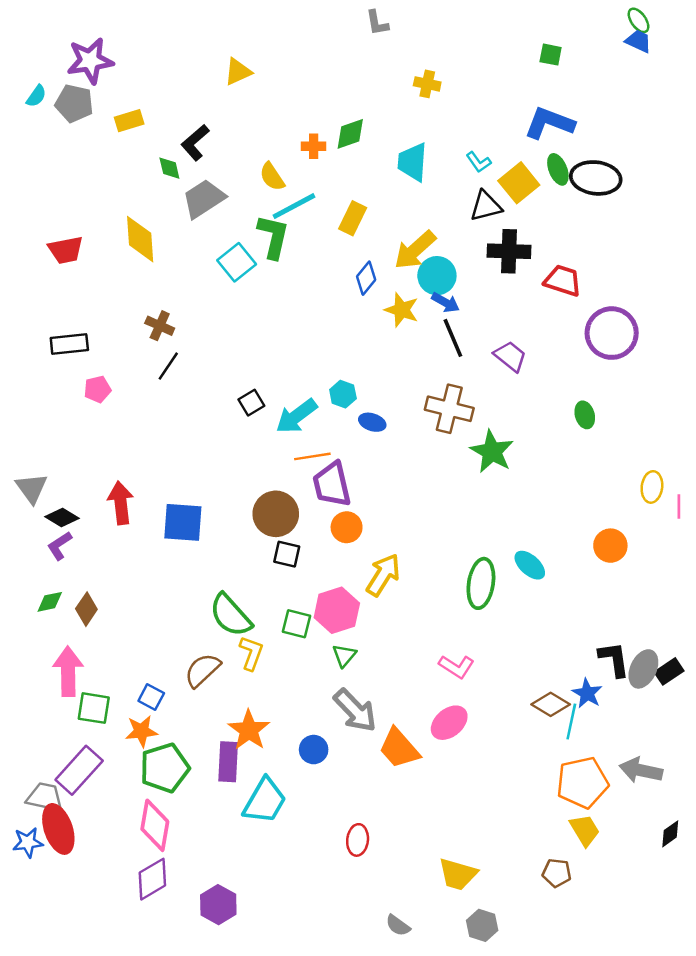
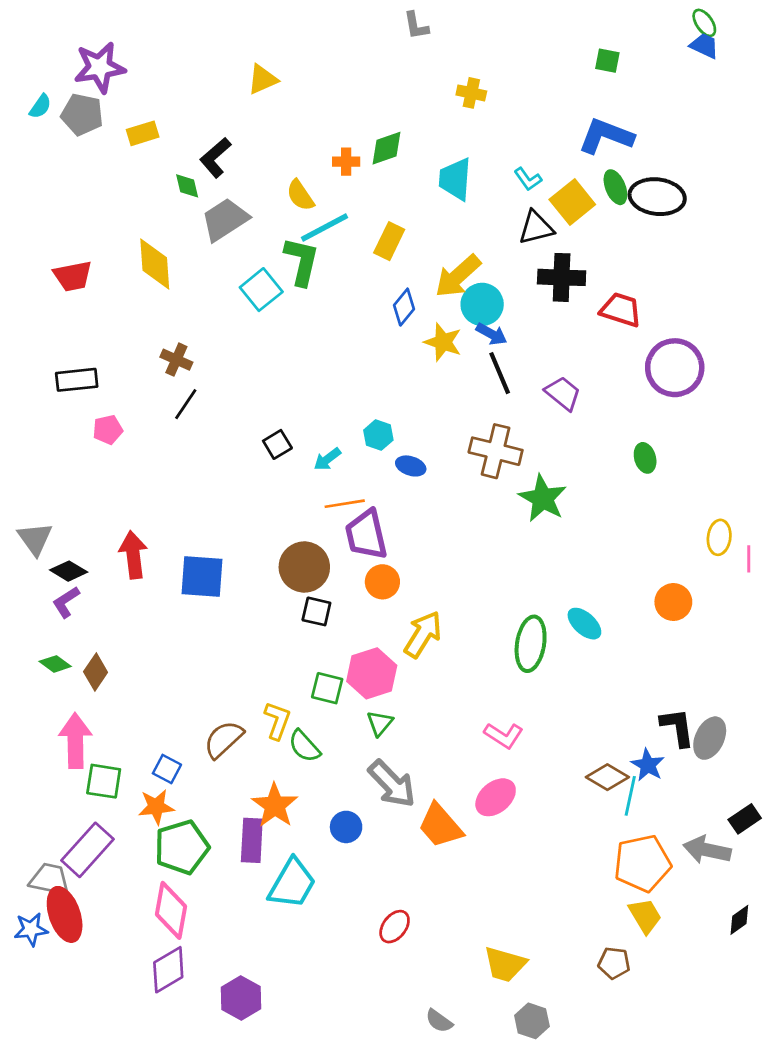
cyan arrow: (297, 416) -> (327, 459), size x0.6
green diamond: (50, 602) -> (55, 664), turned 48
green semicircle: (231, 615) -> (304, 746), moved, size x0.7
black rectangle: (669, 671) -> (745, 819), moved
red ellipse: (358, 840) -> (395, 927), turned 32

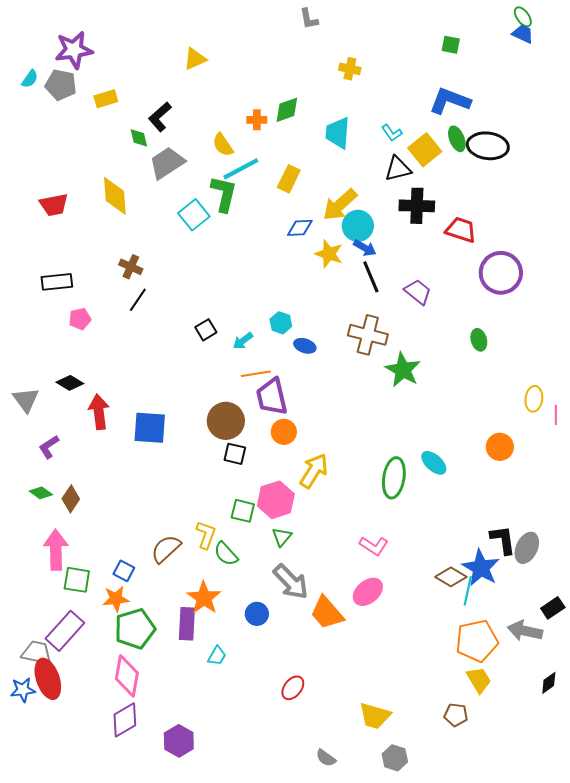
blue diamond: (404, 307) -> (300, 228), turned 48
black diamond: (69, 571) -> (70, 383), moved
blue star: (648, 765) -> (481, 568), size x1.5
cyan trapezoid: (292, 883) -> (217, 656), size x0.5

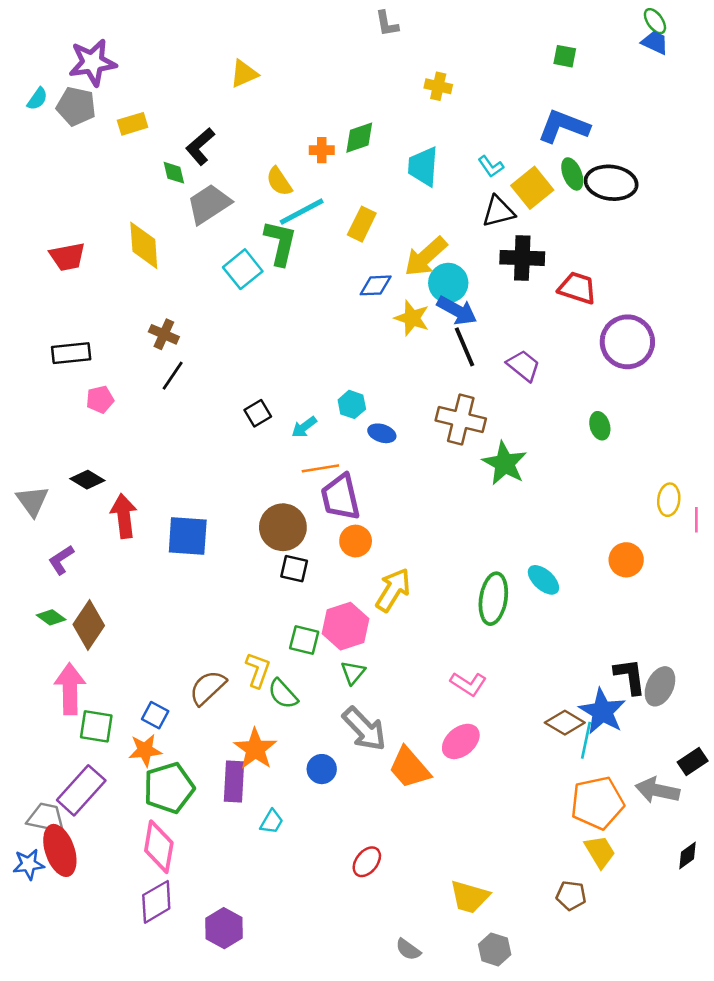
blue arrow: (365, 248) -> (457, 311), size x1.4
brown diamond: (71, 499) -> (89, 625), size x1.4

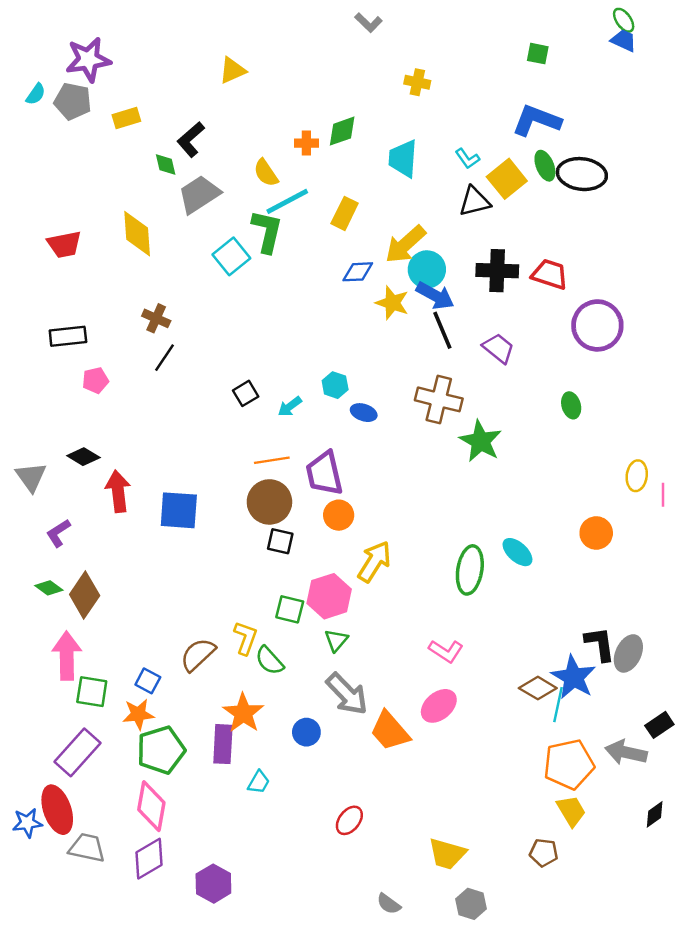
gray L-shape: (387, 24) -> (368, 23), turned -36
black cross: (522, 258) -> (497, 271), moved
orange line: (320, 468) -> (272, 460), moved
gray trapezoid: (46, 818) -> (87, 848), moved

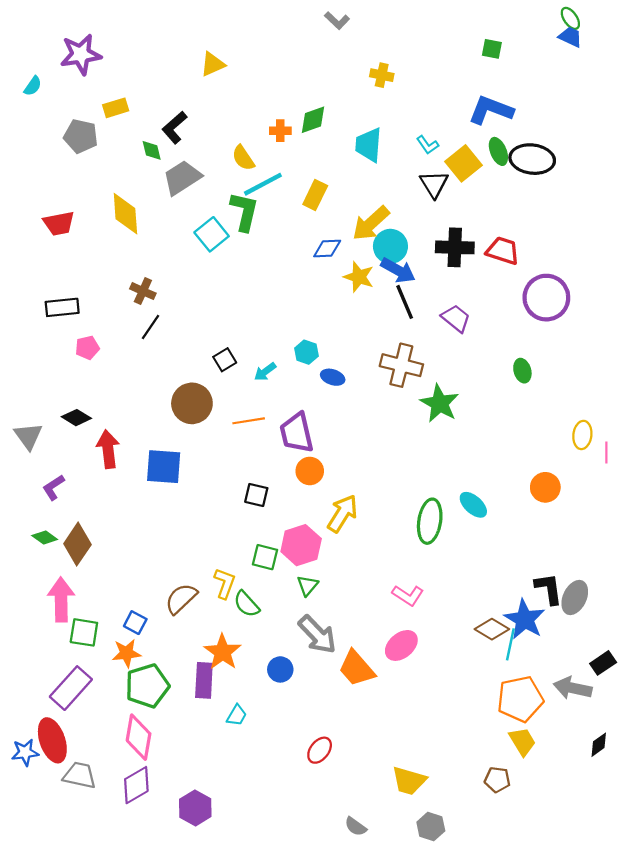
gray pentagon: (73, 101) -> (81, 136), moved
black triangle: (475, 201) -> (434, 184), turned -48
brown circle: (269, 502) -> (192, 403), moved

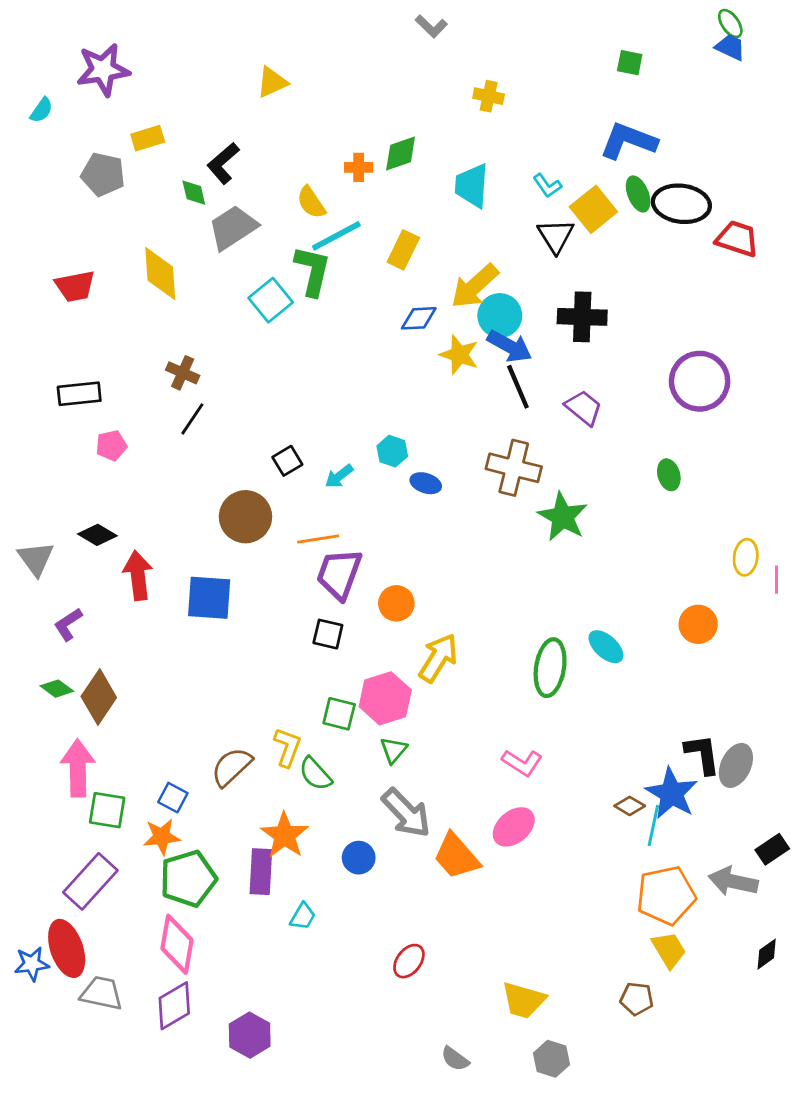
red trapezoid: (503, 251) -> (737, 239), moved
purple trapezoid: (297, 433) -> (339, 574), moved, turned 33
brown diamond: (492, 629) -> (630, 806), size x0.7

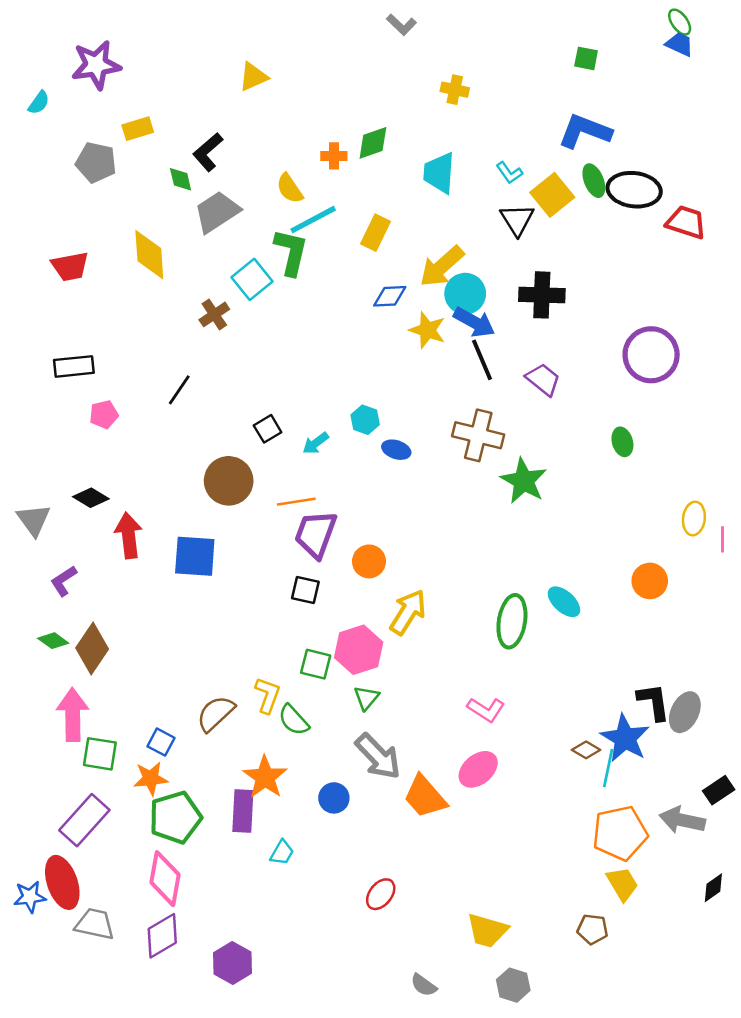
brown cross: (183, 373) -> (214, 314), moved, turned 32

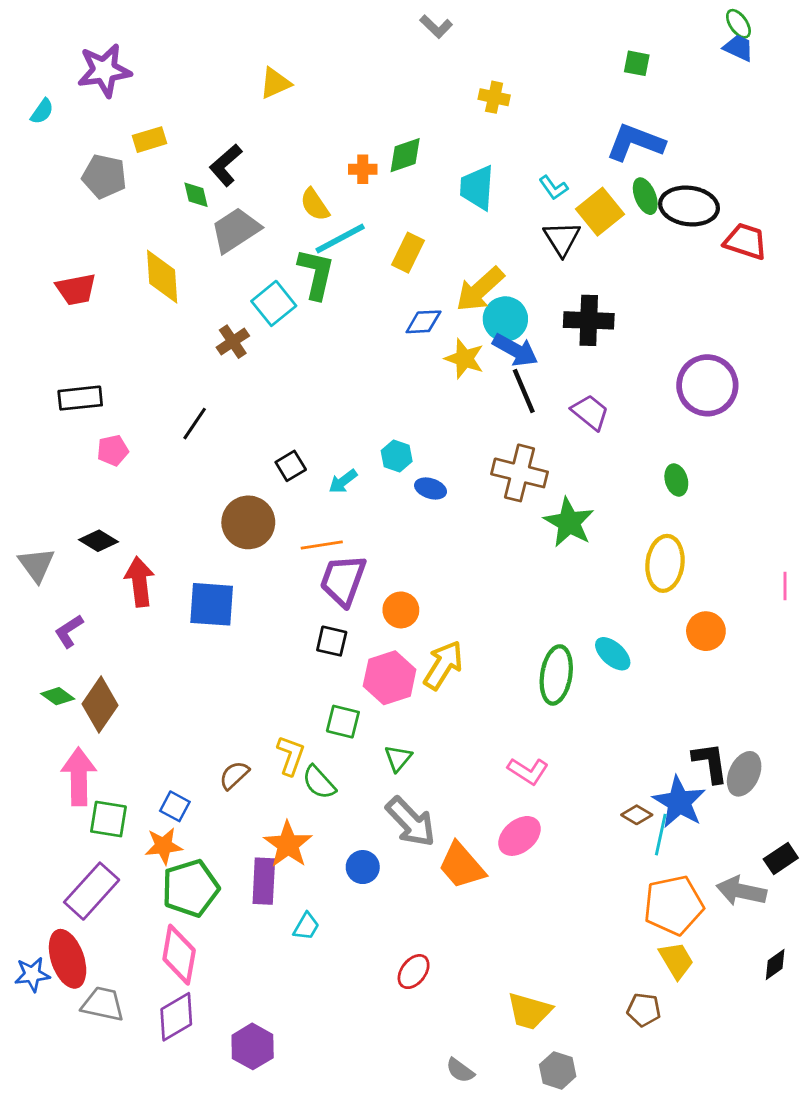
yellow ellipse: (694, 519) -> (665, 563), moved, size x1.5
pink hexagon: (359, 650) -> (390, 678), moved
brown semicircle: (216, 713) -> (234, 775), size x0.7

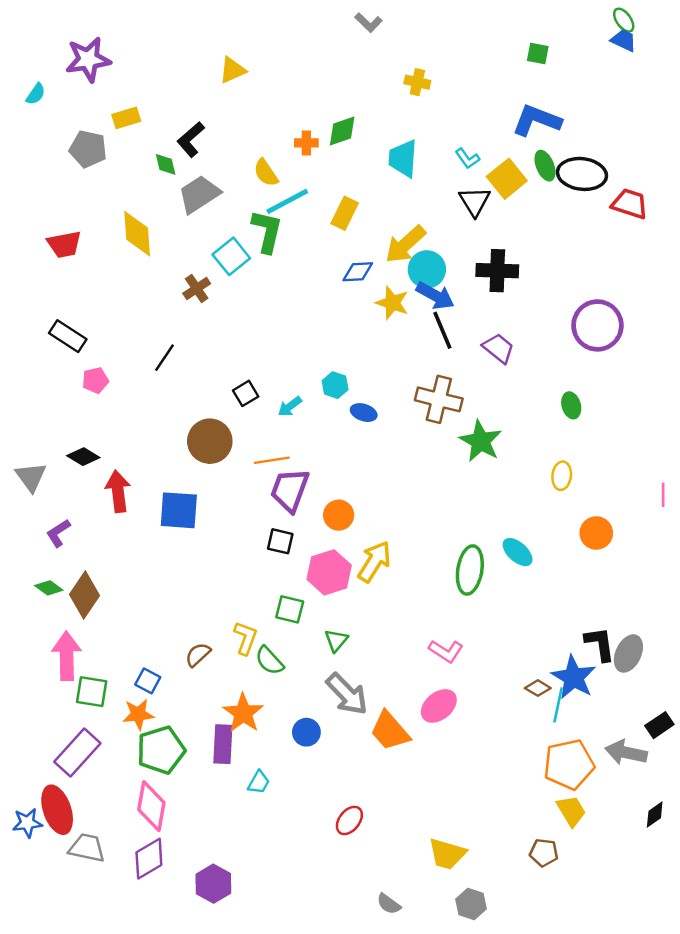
black rectangle: (80, 398) -> (68, 336), turned 39
yellow ellipse: (665, 563) -> (562, 476), size x0.6

